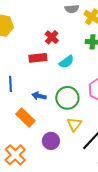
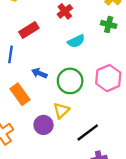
red rectangle: (38, 58) -> (29, 30), moved, turned -36
yellow triangle: (74, 124) -> (61, 111), moved

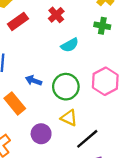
red rectangle: (29, 30) -> (18, 21), moved
yellow triangle: (61, 111) -> (69, 118), moved, turned -48

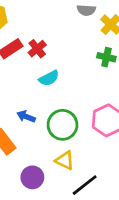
red cross: (56, 15) -> (37, 49), moved
cyan semicircle: (70, 45) -> (49, 78), moved

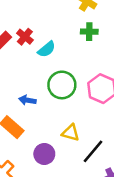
cyan semicircle: (49, 78) -> (47, 49), moved
green circle: (62, 125) -> (62, 85), moved

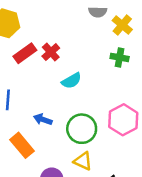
cyan semicircle: (47, 49) -> (71, 81), moved
green circle: (62, 85) -> (82, 129), moved

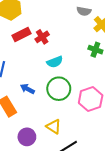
green circle: (82, 129) -> (59, 89), moved

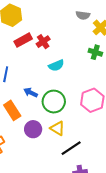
green circle: (59, 89) -> (54, 102), moved
purple circle: (27, 137) -> (33, 129), moved

